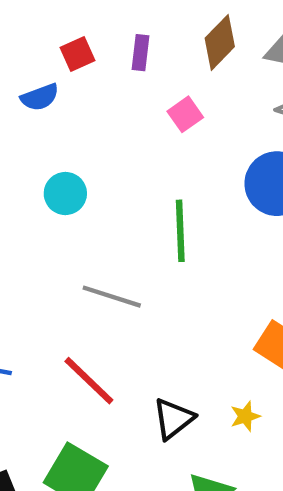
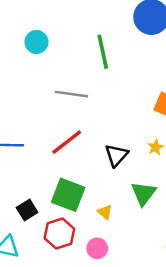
red line: (89, 381) -> (67, 142), turned -72

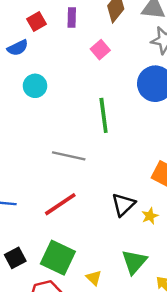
cyan circle: (36, 42) -> (35, 86), moved
black triangle: (116, 155) -> (123, 204), moved
black square: (27, 210) -> (15, 258), moved

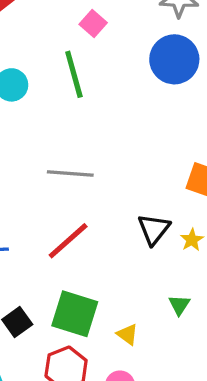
green line: (104, 115) -> (74, 74), moved
green triangle: (134, 262) -> (179, 305), size x0.6

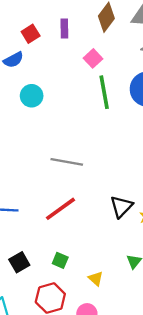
green line: (74, 74) -> (104, 92), moved
green square: (75, 314) -> (60, 260), size x0.5

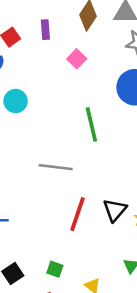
green line: (104, 92) -> (91, 124), moved
red line: (61, 209) -> (77, 214), moved, turned -32

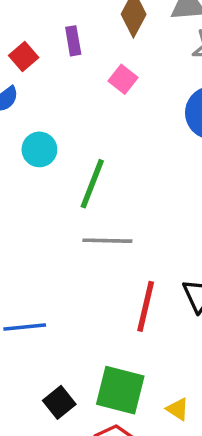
green line: (91, 124) -> (92, 184), moved, turned 40
green square: (55, 269) -> (120, 390), size x2.0

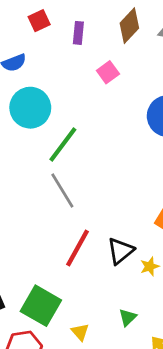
red square: (24, 57) -> (39, 21), moved
cyan circle: (39, 149) -> (30, 108), size x1.5
gray line: (107, 241) -> (62, 191), turned 42

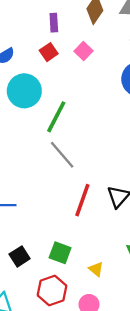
red square: (39, 21) -> (49, 52), moved
green square: (41, 306) -> (60, 253), size x0.7

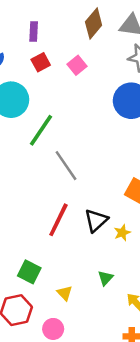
purple rectangle: (54, 23) -> (34, 32), moved
gray line: (62, 155) -> (66, 166), moved

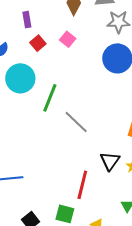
red line: (58, 220) -> (82, 185), moved

